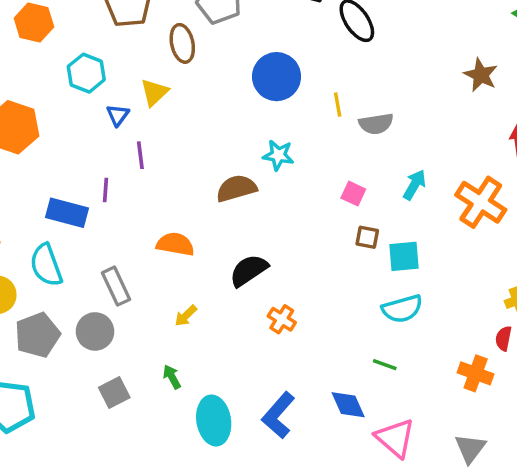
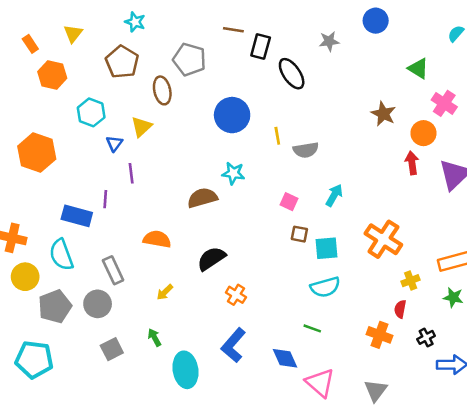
orange cross: (481, 202) -> (383, 239), moved
blue L-shape: (278, 415) -> (233, 345), moved

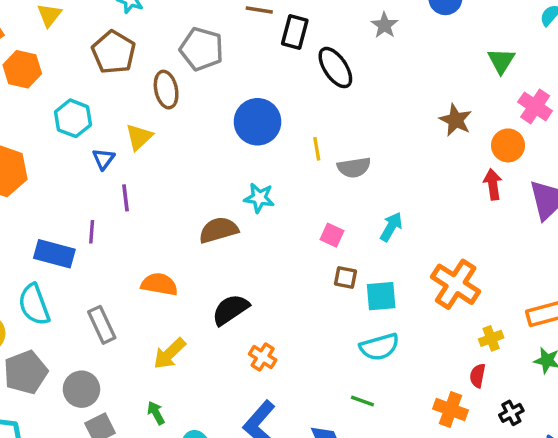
gray star: (329, 41) -> (384, 25), turned -30
green triangle: (418, 68) -> (501, 61), turned 30
yellow arrow: (165, 292) -> (169, 354), size x1.5
gray circle: (98, 304) -> (81, 389), moved

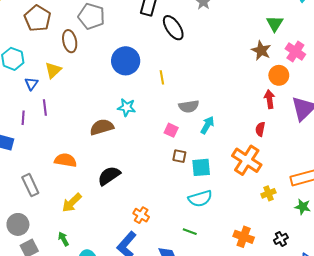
brown star: (456, 120) -> (261, 50), moved
gray semicircle: (354, 167) -> (189, 106), moved
purple line: (92, 232) -> (23, 118), moved
orange cross: (263, 357) -> (141, 215), moved
red semicircle: (478, 376) -> (260, 129), moved

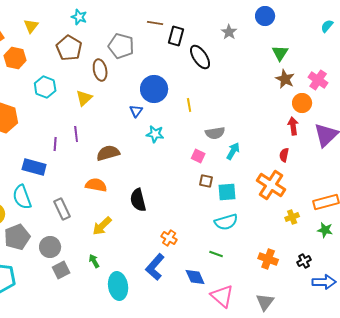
green triangle: (275, 24) -> (280, 53), moved
blue triangle: (31, 84) -> (136, 111), moved
brown semicircle: (102, 127) -> (108, 153), moved
black semicircle: (109, 176) -> (138, 200), turned -70

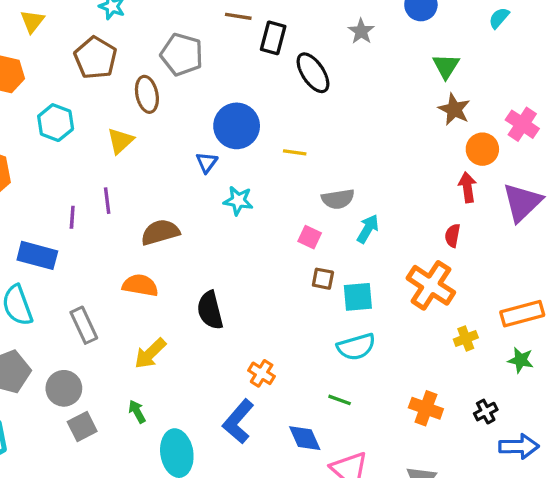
cyan semicircle: (327, 26) -> (499, 18), moved
pink cross: (318, 80) -> (522, 124), moved
yellow line: (189, 105) -> (295, 152), turned -72

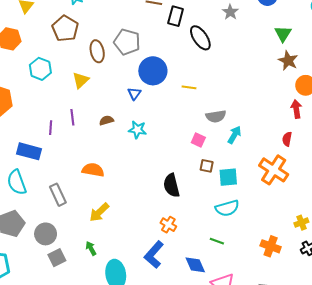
gray pentagon: (182, 54) -> (127, 42), moved
cyan star: (238, 201) -> (137, 130), moved
brown semicircle: (160, 232) -> (106, 120), moved, size x0.6
black semicircle: (210, 310) -> (171, 185), moved
yellow cross: (466, 338) -> (301, 223), moved

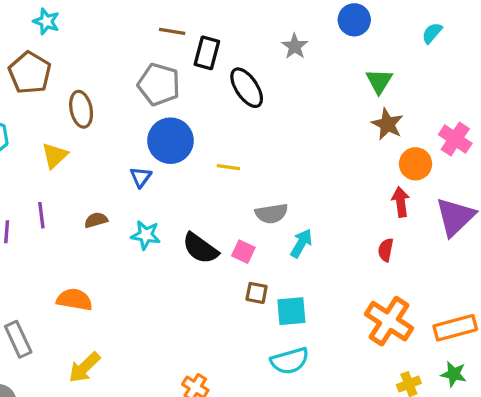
gray pentagon: (127, 42) -> (159, 84), moved
orange cross: (274, 170) -> (389, 321), moved
black semicircle: (171, 185) -> (200, 248), moved, turned -40

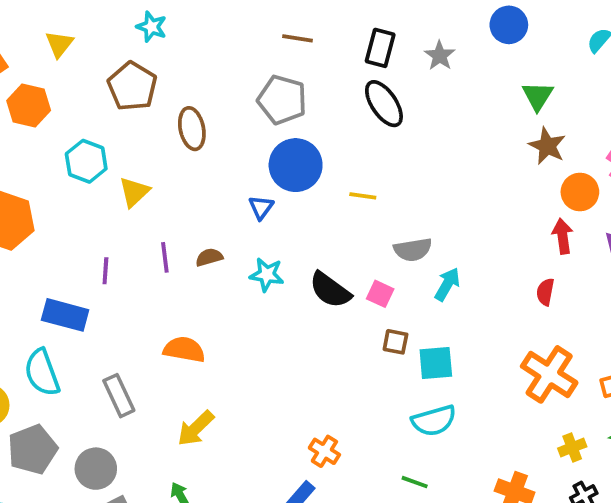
black rectangle: (207, 53) -> (380, 48), moved
yellow triangle: (55, 156) -> (134, 192), moved
purple line: (41, 215) -> (165, 257), moved

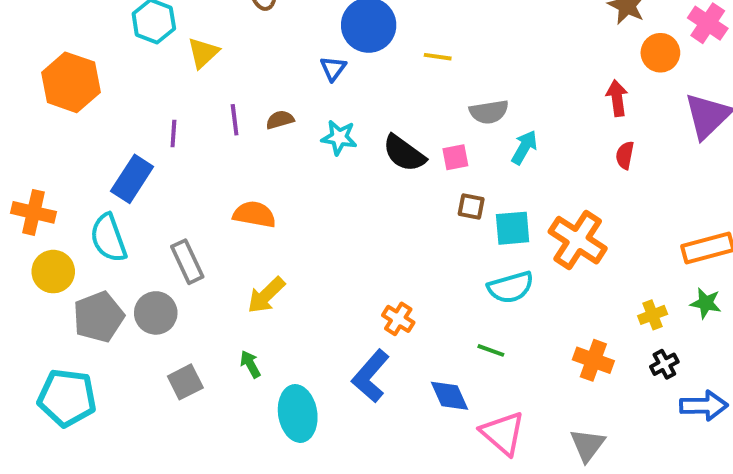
red arrow: (563, 236) -> (617, 98), moved
pink square: (380, 294) -> (455, 157), turned -36
blue rectangle: (65, 315) -> (132, 179), turned -72
orange cross: (549, 374) -> (578, 240), moved
gray circle: (96, 469) -> (156, 313), moved

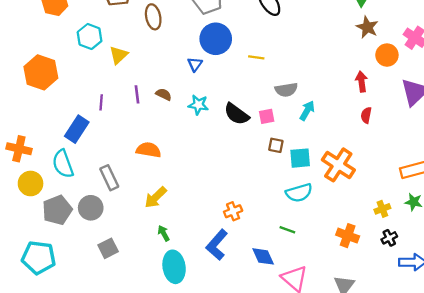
brown semicircle: (280, 120) -> (164, 94), turned 42
orange cross: (398, 319) -> (233, 211), turned 36
green arrow: (250, 364) -> (164, 233), moved

